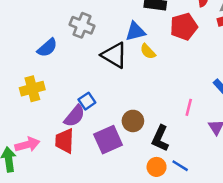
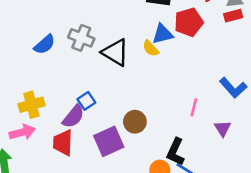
gray cross: (82, 25) -> (81, 38), moved
blue triangle: (135, 32) -> (162, 34), moved
yellow cross: (32, 89) -> (31, 105), moved
black L-shape: (160, 138) -> (176, 152), moved
pink arrow: (27, 145) -> (22, 132), moved

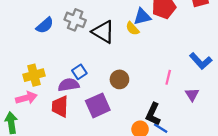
purple semicircle: (73, 116) -> (69, 85), turned -138
brown circle: (135, 122) -> (119, 79), moved

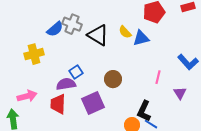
blue triangle: (142, 17) -> (141, 38), moved
blue semicircle: (45, 25) -> (55, 29), moved
yellow cross: (34, 75) -> (34, 54), moved

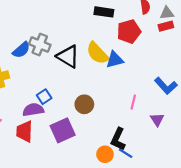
yellow semicircle: (125, 32) -> (97, 53), size x1.6

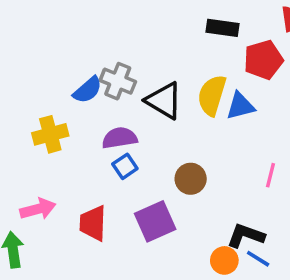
yellow semicircle: (97, 53) -> (212, 95), turned 60
purple semicircle: (33, 110) -> (120, 138), moved
black L-shape: (118, 139) -> (246, 236), turned 85

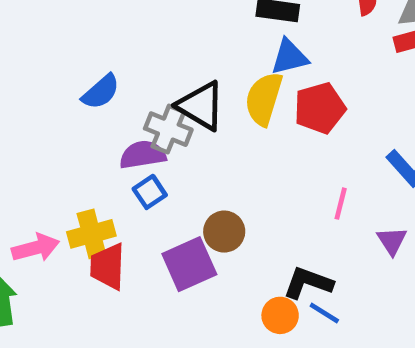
red pentagon: (263, 60) -> (320, 108), moved
gray cross: (118, 81) -> (168, 129), moved
blue triangle: (240, 106) -> (289, 57), moved
yellow cross: (50, 134) -> (91, 234), moved
brown circle: (191, 179) -> (224, 232), moved

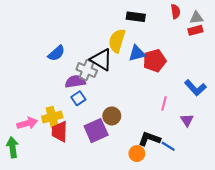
blue triangle: (289, 57) -> (137, 53), moved
yellow semicircle: (264, 99) -> (117, 41), moved
blue line: (324, 313) -> (168, 146), moved

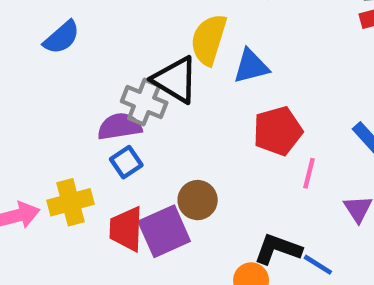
blue semicircle: (56, 53) -> (62, 37), moved
red pentagon: (155, 61) -> (278, 131), moved
red trapezoid: (60, 132) -> (126, 229), moved

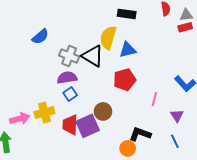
gray cross: (144, 102) -> (69, 56), moved
red pentagon: (278, 131) -> (125, 80), moved
blue line: (318, 265) -> (175, 141), moved, turned 32

